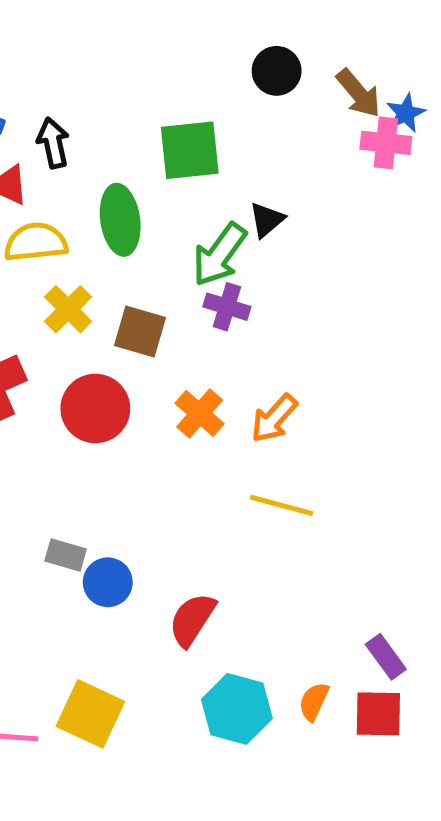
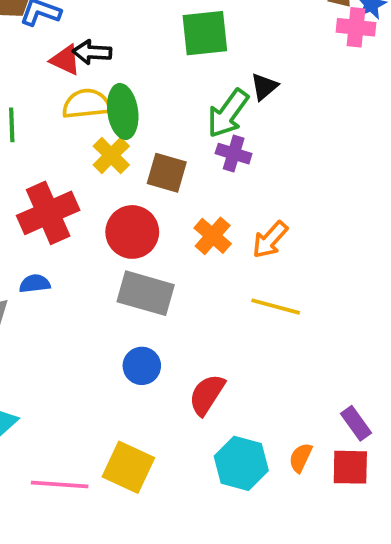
black arrow: (53, 143) -> (92, 52), moved, turned -75
green ellipse: (120, 220) -> (123, 111), moved
gray rectangle: (66, 555) -> (146, 293), moved, size x1.8

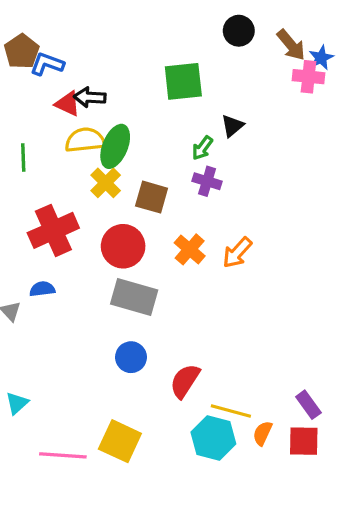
green ellipse: (123, 111) -> (115, 146), turned 30
green arrow: (228, 113) -> (202, 148), size x0.6
yellow line: (276, 307) -> (231, 411), moved

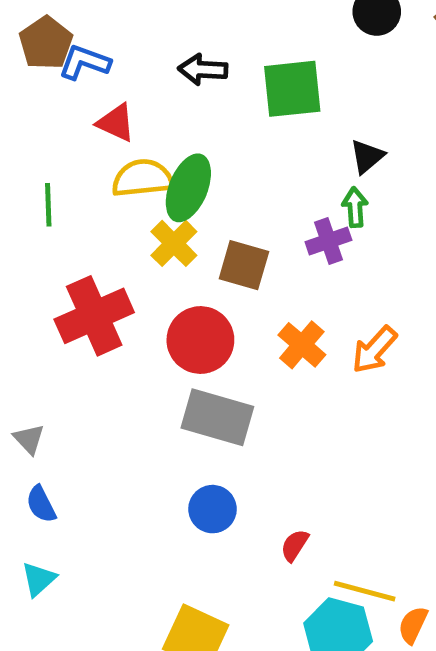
black arrow: (90, 97) -> (203, 70), moved
green arrow: (202, 148) -> (355, 207), moved, turned 140
purple cross: (207, 181) -> (328, 241), turned -36
blue semicircle: (42, 289) -> (41, 504), moved, turned -110
red semicircle: (185, 381) -> (295, 545), size x0.6

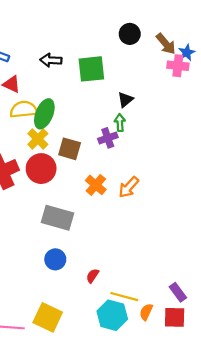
red circle: (200, 340) -> (41, 169), moved

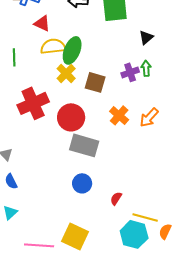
green arrow: (120, 123) -> (146, 68), moved
red circle: (41, 169) -> (71, 117), moved

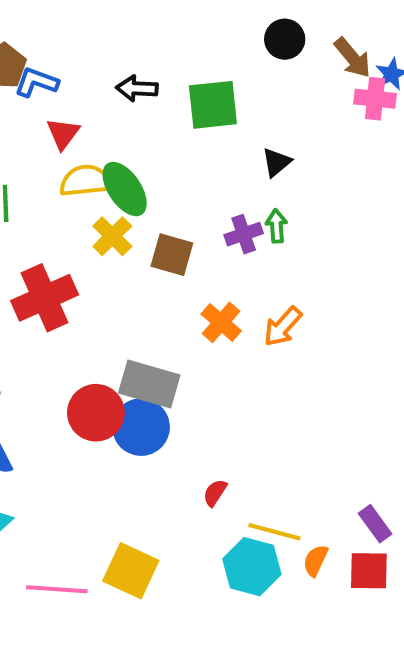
red triangle: (42, 23) -> (63, 134), turned 42
green ellipse: (72, 50) -> (125, 189), turned -56
red circle: (71, 117) -> (96, 413), moved
blue circle: (82, 183) -> (141, 427), moved, size x1.4

